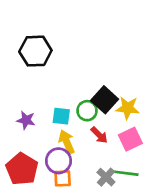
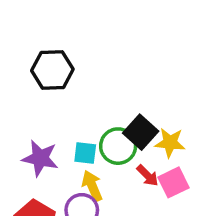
green circle: (87, 111) -> (118, 146), size x1.4
purple star: (26, 120) -> (40, 158), size x1.5
red arrow: (99, 135) -> (147, 175), moved

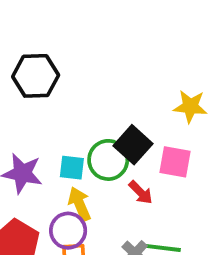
yellow star: (170, 143) -> (190, 106), moved
pink square: (173, 182) -> (175, 162), moved, turned 36

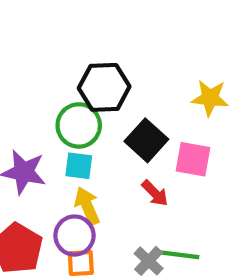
black hexagon: (36, 76) -> (104, 87), moved
green circle: (108, 160) -> (79, 125), moved

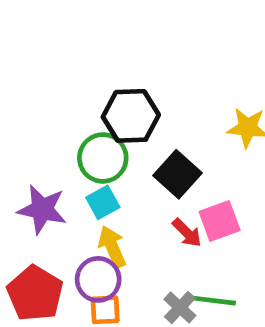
pink square: (193, 159) -> (220, 221), moved, turned -30
cyan square: (79, 166) -> (103, 202), turned -36

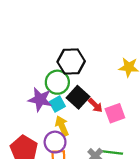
black square: (178, 174) -> (78, 97), moved
purple star: (42, 209) -> (40, 99), moved
red arrow: (187, 233) -> (95, 105), moved

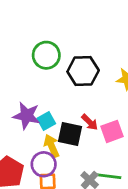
black hexagon: (71, 61) -> (83, 71), moved
green circle: (57, 82) -> (46, 55), moved
black square: (78, 97) -> (70, 134), moved, turned -30

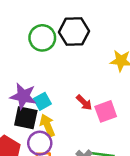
black hexagon: (83, 71) -> (74, 32), moved
black square: (70, 134) -> (26, 118), moved

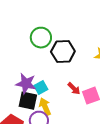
black hexagon: (74, 32) -> (63, 52), moved

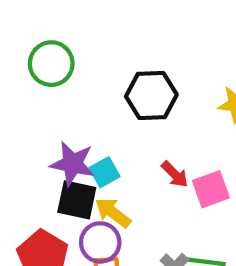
green circle: (41, 38) -> (51, 64), moved
yellow arrow: (45, 107) -> (113, 213), turned -30

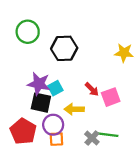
black hexagon: (151, 96) -> (64, 48), moved
yellow arrow: (113, 213) -> (74, 109), moved, turned -36

